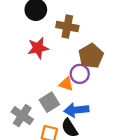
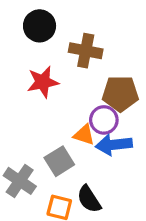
brown pentagon: (91, 56) -> (120, 94), turned 30
blue arrow: (76, 110) -> (114, 145), moved

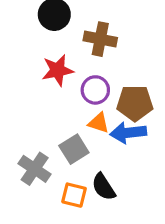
brown pentagon: (120, 94) -> (135, 103), moved
purple circle: (104, 120) -> (95, 90), moved

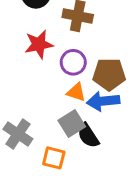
gray square: (74, 149) -> (72, 124), moved
black semicircle: (104, 187) -> (88, 136), moved

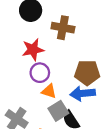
purple circle: (73, 62) -> (40, 73), moved
orange triangle: (76, 92) -> (49, 91), moved

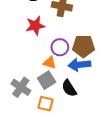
purple circle: (40, 73) -> (60, 47), moved
gray square: (58, 111) -> (47, 80), moved

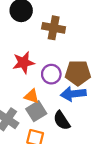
red star: (35, 26) -> (23, 63), moved
orange triangle: (50, 63) -> (32, 96), moved

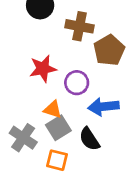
brown pentagon: (78, 73) -> (109, 50), moved, turned -30

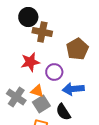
brown cross: (80, 26) -> (42, 32), moved
gray cross: (23, 138) -> (16, 97), moved

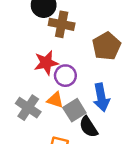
purple circle: (54, 72) -> (65, 76), moved
blue arrow: (73, 89) -> (101, 97), turned -95
gray square: (41, 104) -> (74, 110), moved

